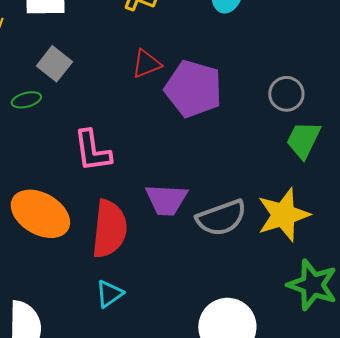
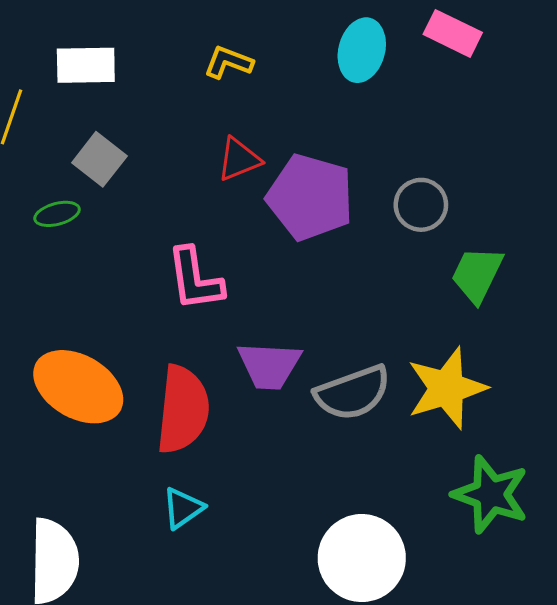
gray circle: (286, 94) -> (421, 205), moved
pink L-shape: (92, 151) -> (195, 279), moved

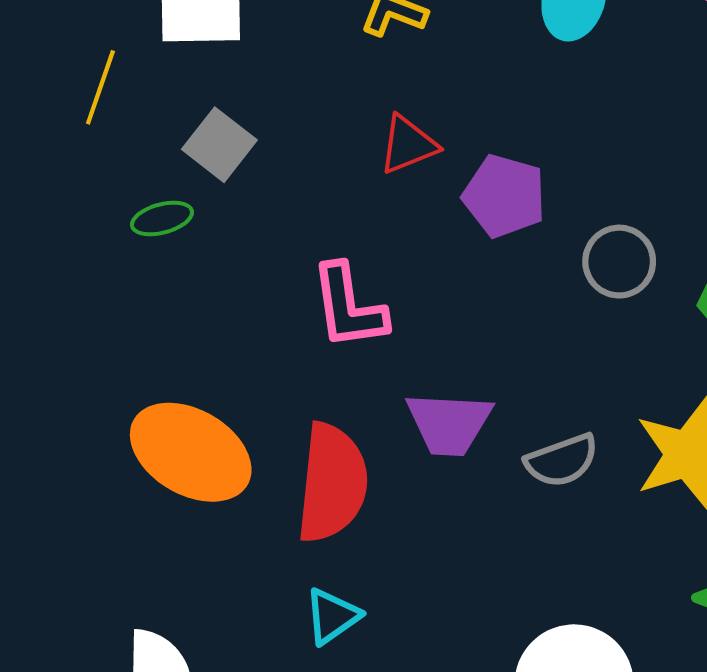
purple pentagon: (310, 197) -> (504, 196), size x0.7
gray circle: (421, 205) -> (619, 262), moved
gray semicircle: (353, 393) -> (562, 460), size x0.7

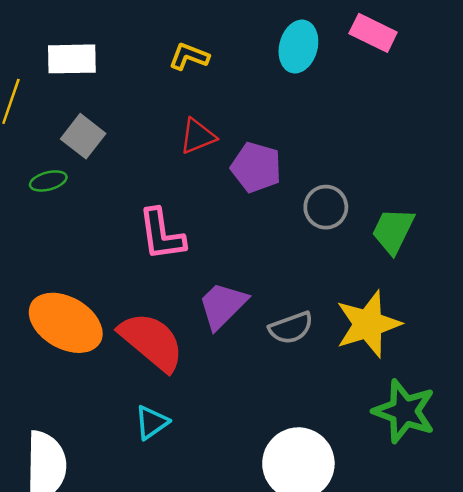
purple trapezoid: (449, 424) -> (223, 305), turned 132
red semicircle: (332, 483) -> (152, 342), turned -56

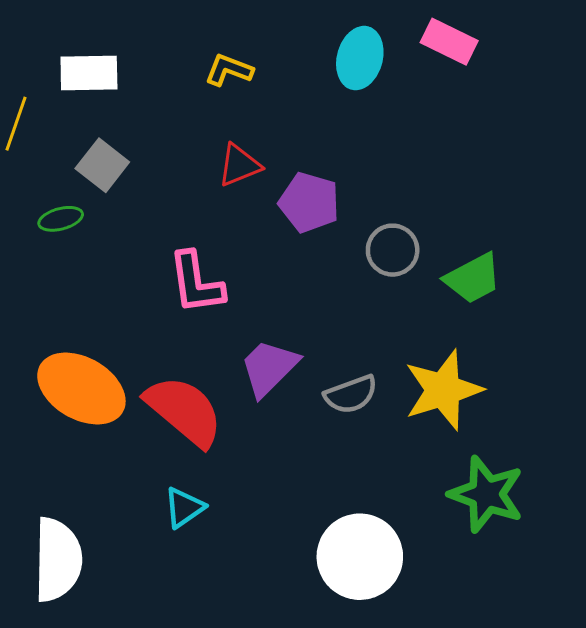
green trapezoid: (393, 231) -> (473, 278), turned -144

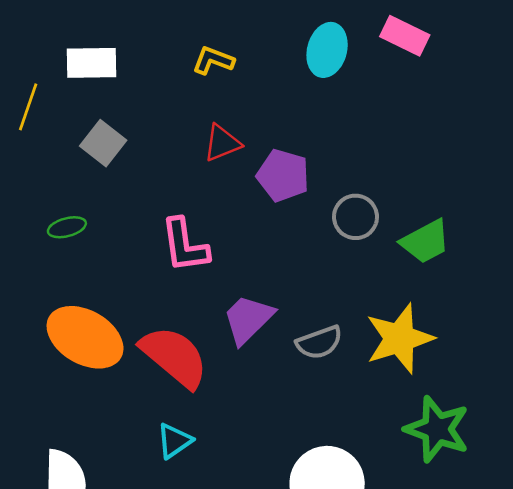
green ellipse: (61, 219) -> (67, 227), moved

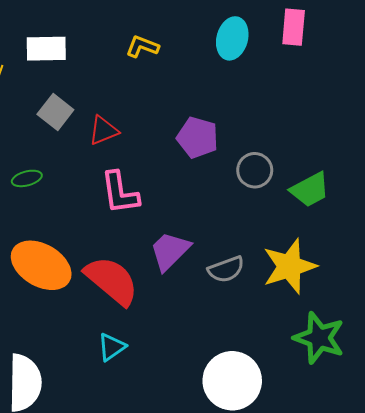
pink rectangle: (405, 36) -> (294, 27), turned 69
red triangle: (222, 143) -> (103, 130), moved

